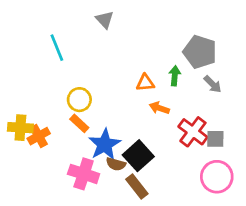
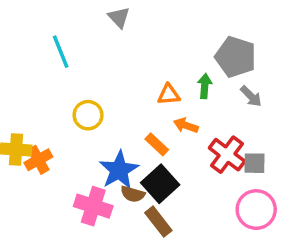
orange rectangle: (79, 123) -> (157, 144), moved

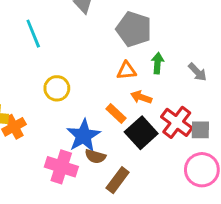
gray pentagon: (236, 57) -> (134, 29), moved
black square: (160, 184) -> (141, 133), moved
brown rectangle: (158, 222) -> (118, 180), turned 75

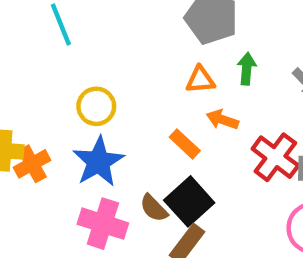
black square: (141, 133) -> (189, 201), moved
blue star: (83, 136) -> (98, 162), moved
brown semicircle: (95, 156) -> (154, 208), turned 30

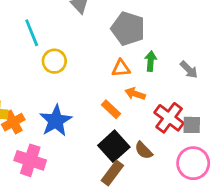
yellow circle: (96, 106) -> (54, 61), moved
brown semicircle: (154, 208) -> (144, 150), moved
pink cross: (103, 224) -> (30, 160), moved

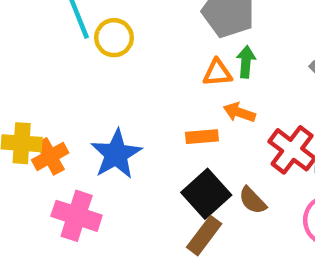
yellow circle: (54, 61) -> (114, 38), moved
green arrow: (151, 61) -> (246, 62), moved
orange rectangle: (111, 109) -> (202, 137), turned -48

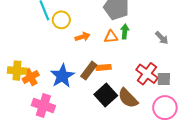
orange arrow: (239, 112) -> (82, 37), moved, turned 144
brown semicircle: (253, 200) -> (128, 98), size x1.5
brown rectangle: (204, 236) -> (89, 71), moved

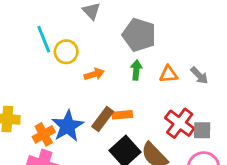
green arrow: (125, 32) -> (136, 70), moved
orange triangle: (111, 37) -> (168, 74), moved
orange cross: (31, 77) -> (44, 134), moved

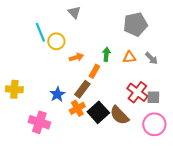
gray pentagon: (139, 35) -> (135, 24), moved, turned -30
orange rectangle: (122, 115) -> (94, 71), moved, turned -56
blue star: (68, 126) -> (57, 94), size x0.7
orange cross: (44, 134) -> (77, 108), moved

